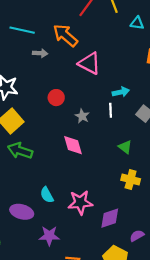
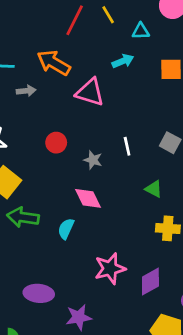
cyan arrow: (121, 92) -> (123, 61), moved
cyan semicircle: (47, 195) -> (66, 229), moved, turned 63

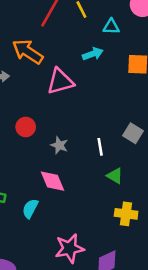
pink triangle: (90, 92) -> (60, 81), turned -36
white line: (127, 146) -> (100, 147), moved

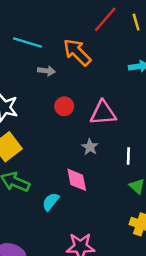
pink triangle: (60, 81) -> (103, 113), moved
red circle: (26, 127) -> (64, 106), moved

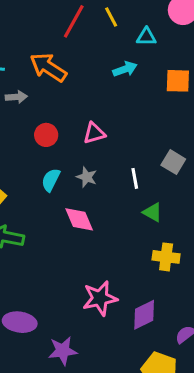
pink triangle: (103, 113) -> (94, 133), size x0.7
cyan semicircle: (51, 202) -> (51, 180), moved

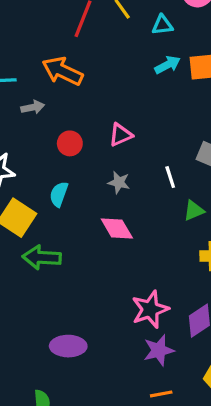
cyan arrow: (125, 69) -> (168, 65), moved
cyan semicircle: (51, 180) -> (59, 194), moved
green triangle: (153, 212) -> (194, 211), turned -45
purple star: (63, 351) -> (159, 350), moved

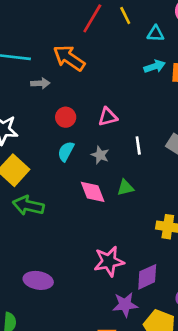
white line: (170, 177) -> (138, 145), moved
cyan semicircle: (59, 194) -> (66, 151), moved
green triangle: (194, 211) -> (125, 188), moved
purple star: (159, 350) -> (125, 305), moved

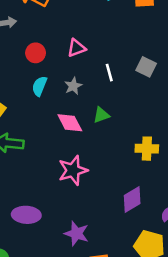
gray star: (100, 155) -> (73, 86), turned 30
pink star: (109, 261) -> (73, 170), moved
purple star: (125, 305) -> (77, 233), moved, turned 30

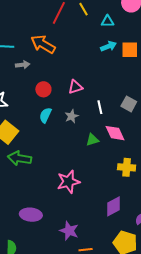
pink diamond: (70, 123) -> (115, 133), moved

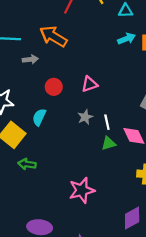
white line: (100, 107) -> (107, 122), moved
cyan semicircle: (45, 115) -> (39, 117), moved
green arrow: (20, 158) -> (27, 164), size x0.7

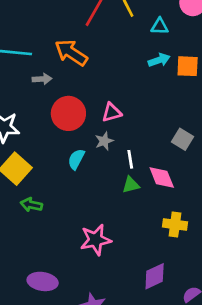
red circle: (54, 87) -> (68, 113), size x1.6
cyan semicircle: (39, 117) -> (76, 159), moved
gray star: (85, 117) -> (104, 141), moved

